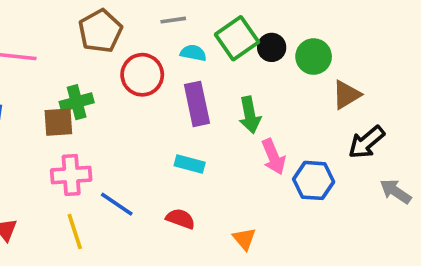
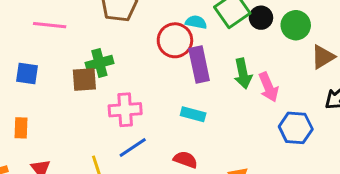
red circle: (142, 75) -> (175, 40), moved
pink arrow: (273, 157) -> (269, 87), moved
pink cross: (71, 175) -> (125, 110), moved
blue line: (117, 204) -> (133, 147), turned -68

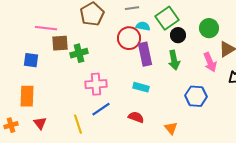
black circle: (261, 18) -> (178, 35), moved
brown square: (84, 80) -> (60, 43), moved
pink arrow: (269, 87) -> (210, 62), moved
orange rectangle: (21, 128) -> (27, 96), size x1.5
blue hexagon: (296, 128) -> (196, 96), moved

